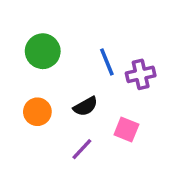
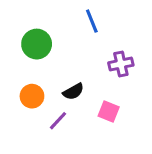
blue line: (107, 62) -> (92, 21), moved
purple line: (82, 149) -> (58, 121), moved

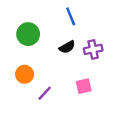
black semicircle: (73, 92) -> (67, 47), moved
pink square: (109, 111) -> (84, 86), turned -35

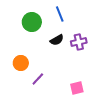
green circle: (28, 34) -> (32, 22), moved
pink square: (84, 86) -> (77, 88), moved

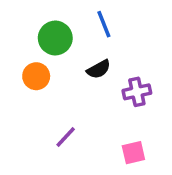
purple cross: (79, 42) -> (137, 92), moved
orange circle: (21, 63) -> (36, 76), moved

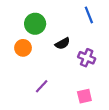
blue line: (104, 24) -> (89, 15), moved
purple cross: (137, 92) -> (87, 58), turned 35

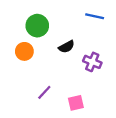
blue line: (89, 15) -> (95, 16), turned -56
pink square: (84, 96) -> (76, 103), moved

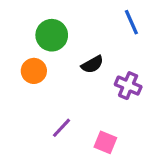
blue line: (95, 16) -> (131, 22), turned 54
pink square: (76, 103) -> (105, 142), turned 35

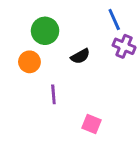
purple cross: (128, 86) -> (124, 46), moved
purple line: (61, 128) -> (53, 94), moved, turned -48

